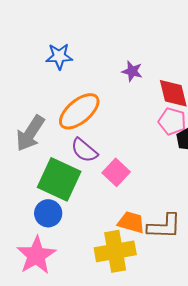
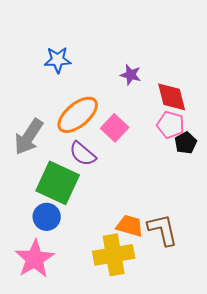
pink square: (116, 172) -> (115, 128), moved
brown L-shape: (164, 226) -> (163, 230), turned -105

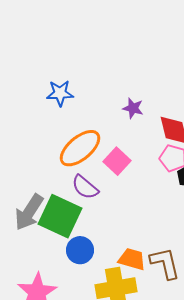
gray arrow: (29, 137) -> (29, 212), moved
blue circle: (47, 217) -> (80, 250), moved

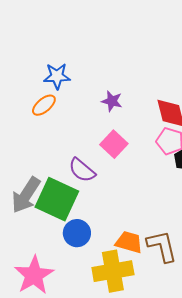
purple star: (133, 108) -> (112, 101), moved
orange ellipse: (80, 148) -> (44, 105), moved, size x0.6

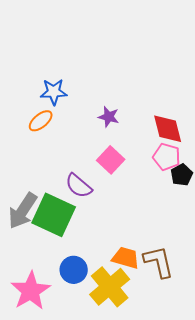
blue circle: (77, 233) -> (74, 270), moved
yellow cross: (113, 271) -> (110, 287), turned -30

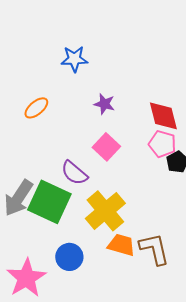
blue star: (54, 92) -> (74, 59), moved
yellow cross: (110, 287) -> (105, 211), moved

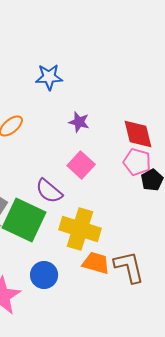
yellow cross: (105, 211) -> (80, 229), turned -33

